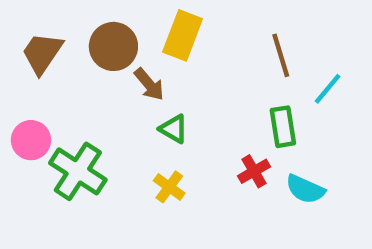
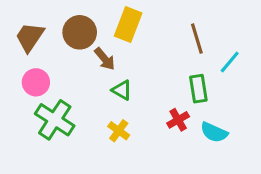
pink circle: (31, 140) -> (36, 82), moved

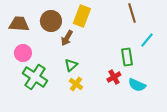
brown trapezoid: (30, 37) -> (19, 24), turned 60
brown line: (197, 39) -> (132, 13), moved
brown arrow: (105, 59) -> (67, 38), turned 70
green triangle: (122, 90) -> (71, 65), moved, turned 48

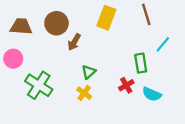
yellow rectangle: (82, 16) -> (106, 18), moved
pink circle: (23, 53) -> (13, 59), moved
green triangle: (71, 65) -> (89, 72), moved

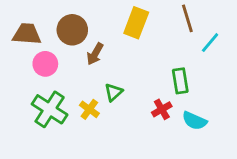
cyan line: (163, 44) -> (210, 43), moved
pink circle: (13, 59) -> (45, 64), moved
yellow cross: (84, 93) -> (89, 109), moved

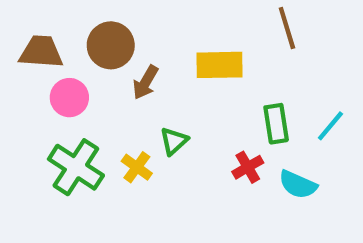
yellow rectangle: (136, 23) -> (220, 65), moved, turned 68
cyan line: (210, 43) -> (330, 126), moved

